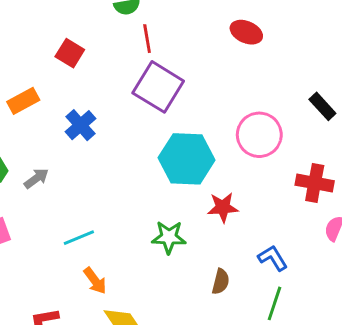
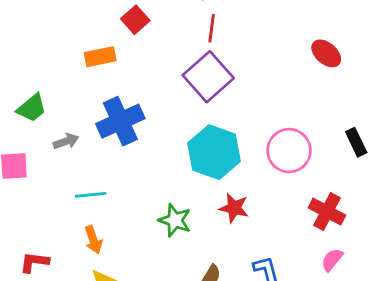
red ellipse: (246, 32) -> (326, 53), moved
orange rectangle: (23, 101) -> (100, 57), moved
blue cross: (80, 125) -> (120, 121), moved, size x1.5
gray arrow: (36, 178) -> (66, 141), moved

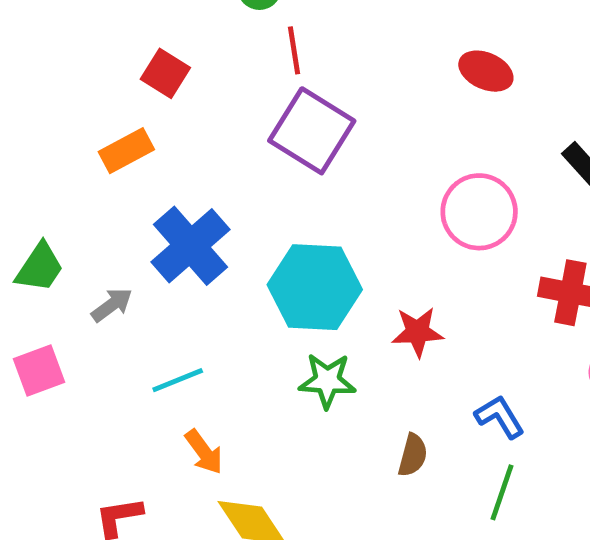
red ellipse: (326, 53) -> (486, 71), moved
cyan hexagon: (214, 152) -> (315, 287), moved

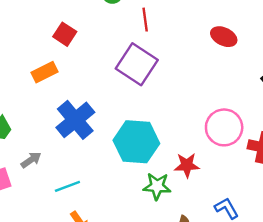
red line: (294, 50) -> (145, 20), moved
pink circle: (479, 212) -> (224, 127), moved
gray arrow: (112, 305) -> (31, 160), moved
green star: (327, 381) -> (157, 186), moved

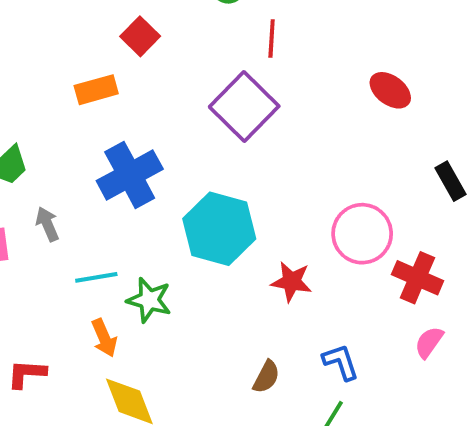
gray arrow: (31, 160) -> (47, 224), turned -90
green star: (157, 186) -> (149, 300), moved

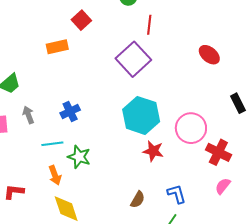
blue cross: (130, 175) -> (70, 112), moved, size x0.6
cyan hexagon: (219, 229) -> (141, 115), moved

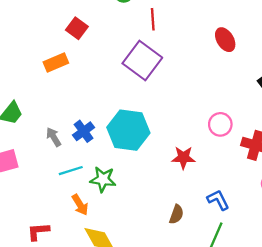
red ellipse: (209, 55) -> (225, 40), turned 30
gray arrow: (28, 115) -> (54, 137), moved
cyan hexagon: (141, 115) -> (128, 130), moved
pink circle: (191, 128) -> (220, 124), size x0.7

